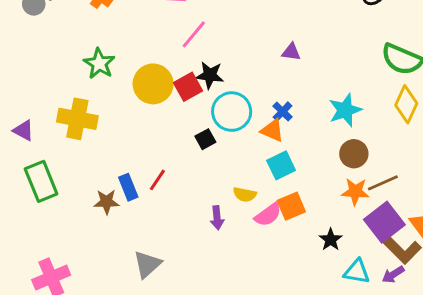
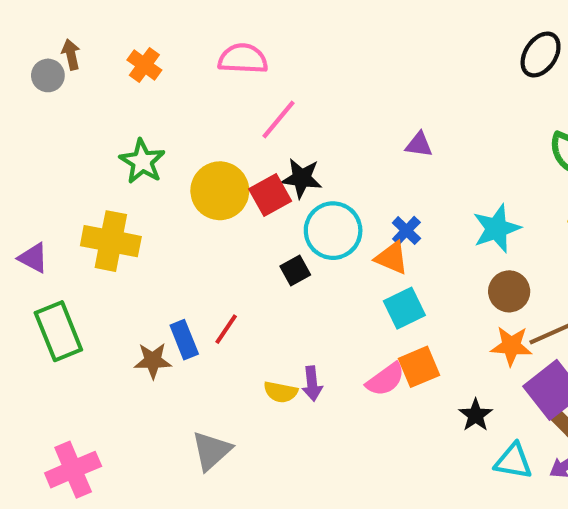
yellow semicircle: (245, 194) -> (281, 392), moved

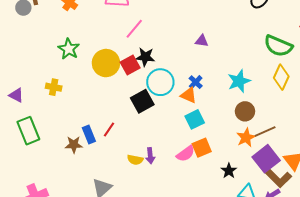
yellow cross: (111, 241) -> (54, 87), size x0.6
black square: (295, 270) -> (142, 101), size x1.6
orange star: (511, 346) -> (246, 138), turned -30

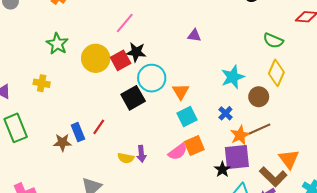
green semicircle: (278, 46) -> (273, 41), size x0.7
blue cross: (196, 82) -> (225, 113), moved
orange triangle: (189, 95) -> (181, 92), turned 36
brown circle: (245, 111) -> (259, 97), moved
purple square: (266, 159) -> (237, 157), moved, turned 32

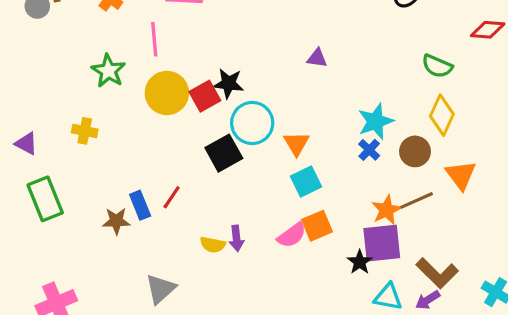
pink line: (125, 23) -> (154, 39), moved, turned -45
blue cross: (225, 113) -> (369, 150), moved
orange triangle: (289, 159) -> (461, 175), moved

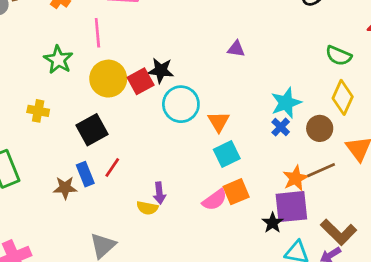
black square: (224, 153) -> (92, 130), moved
purple arrow: (236, 238) -> (159, 193), moved

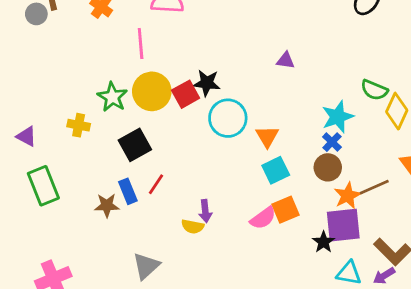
green semicircle: (339, 56) -> (374, 90), moved
green star: (58, 60) -> (112, 97), moved
brown circle: (320, 128) -> (328, 167), moved

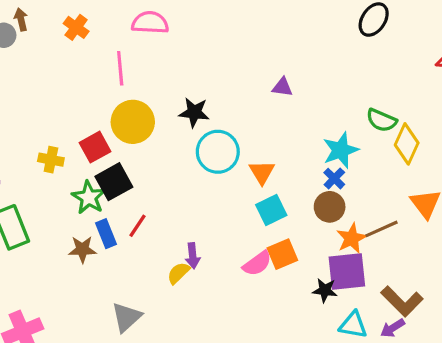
red square: (186, 94) -> (95, 147), moved
green star: (112, 97) -> (89, 197), moved
yellow semicircle: (193, 227) -> (178, 273), turned 125
black star: (324, 242) -> (325, 290), turned -30

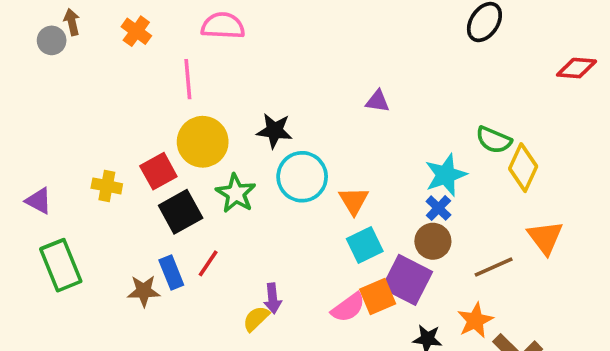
green star: (89, 197) -> (236, 193), moved
orange star: (352, 238) -> (475, 320), moved
purple square: (347, 271) -> (407, 280), moved, turned 33

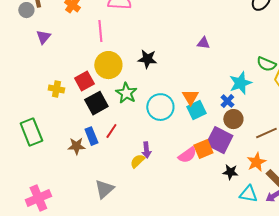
cyan circle: (302, 177) -> (160, 107), moved
purple triangle: (39, 201) -> (43, 37), moved, turned 42
blue cross: (438, 208) -> (227, 101), moved
cyan square: (365, 245) -> (196, 110), moved

